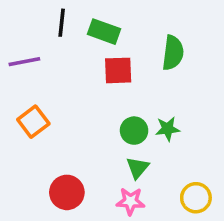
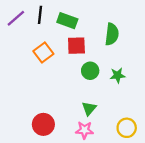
purple line: (24, 62) -> (16, 18), moved, turned -30
orange square: (33, 122) -> (43, 52), moved
green star: (168, 129) -> (118, 75), moved
green circle: (134, 131) -> (90, 71), moved

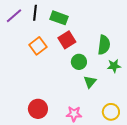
green semicircle: (112, 34) -> (104, 45), moved
red square: (76, 46) -> (67, 40), turned -30
green star: (118, 75) -> (114, 66), moved
green triangle: (89, 108) -> (90, 82), moved

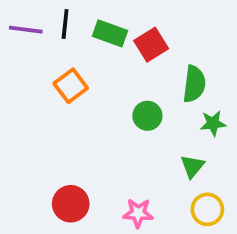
purple line: (14, 16) -> (26, 30), turned 48
red square: (67, 40) -> (151, 45), moved
green triangle: (90, 82) -> (192, 166), moved

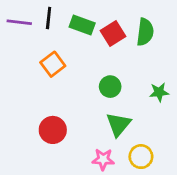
green semicircle: (194, 84) -> (145, 32), moved
green triangle: (192, 166) -> (119, 124), moved, size x1.4
red circle: (71, 204) -> (53, 130), moved
yellow circle: (207, 209) -> (141, 157), moved

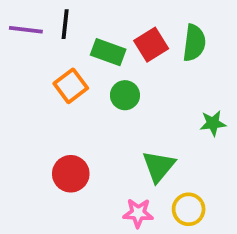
green rectangle: (82, 25) -> (108, 52), moved
green circle: (110, 87) -> (125, 95), moved

